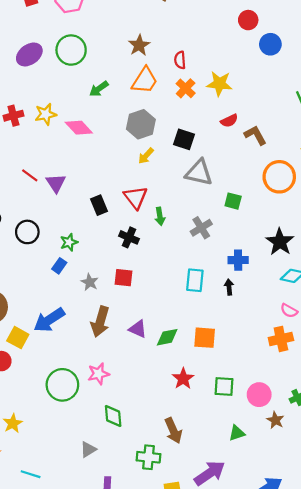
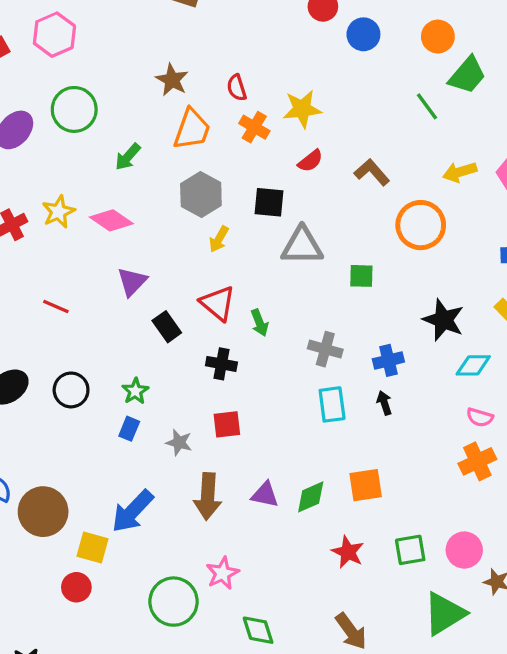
red semicircle: (229, 121) -> (310, 161), moved
purple triangle: (56, 183) -> (132, 282), moved, turned 30
gray cross: (201, 228) -> (325, 349), moved, turned -30
green triangle: (237, 433) -> (444, 614), size x1.8

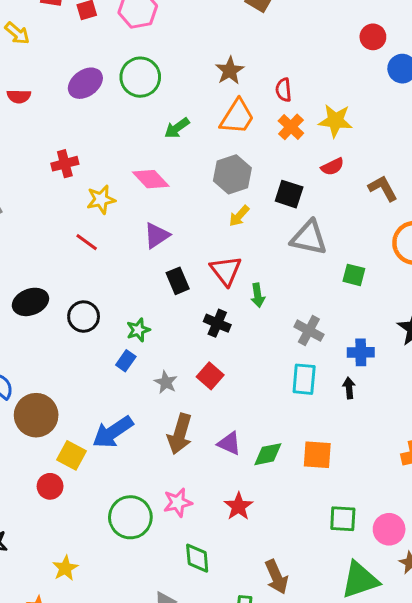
yellow star: (58, 212) -> (101, 200), moved
red square: (227, 424) -> (210, 376), turned 35
red star: (348, 552) -> (238, 506), moved

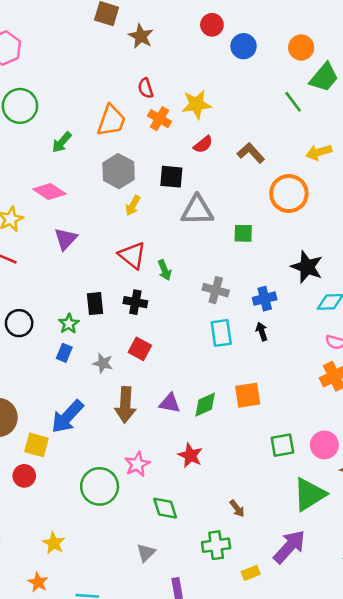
brown star: (230, 71) -> (141, 36), moved
black rectangle: (178, 281) -> (95, 304), moved, turned 30
brown arrow: (276, 577) -> (237, 508), size x0.6

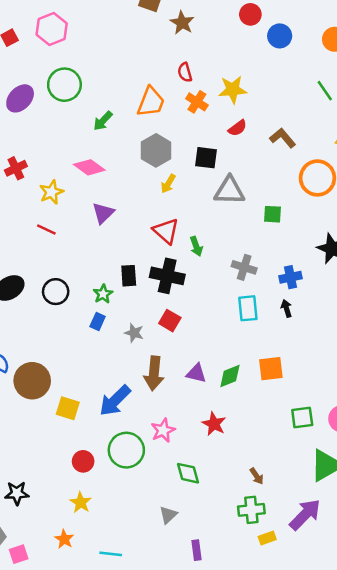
black cross: (135, 302) -> (167, 276), size x1.5
blue arrow: (67, 417) -> (115, 401), moved
red circle: (24, 476) -> (83, 461), moved
green cross: (216, 545) -> (251, 510), moved

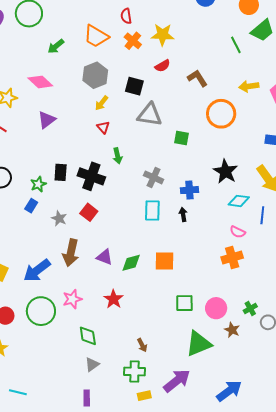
orange trapezoid: (151, 102) -> (96, 36), turned 92
red triangle: (166, 231) -> (103, 127), moved, size x0.6
gray triangle: (168, 515) -> (92, 364), moved

